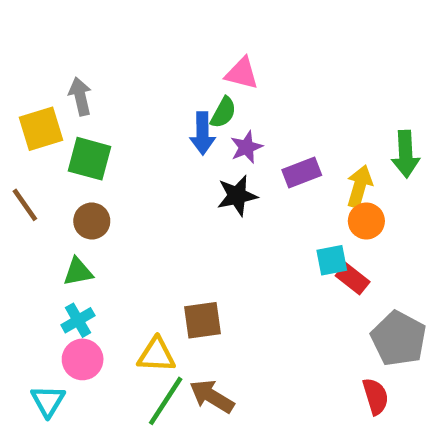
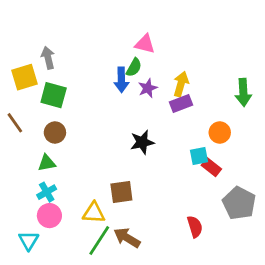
yellow arrow: (359, 186) -> (181, 84), moved
black star: (237, 196) -> (142, 142), moved
red semicircle: (376, 396) -> (195, 227), moved

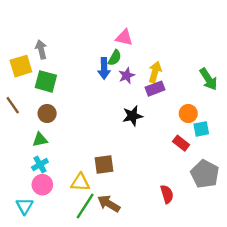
green arrow: (243, 92) -> (208, 79), turned -30
black star: (142, 142) -> (132, 116), moved
cyan square: (199, 156) -> (201, 129), moved

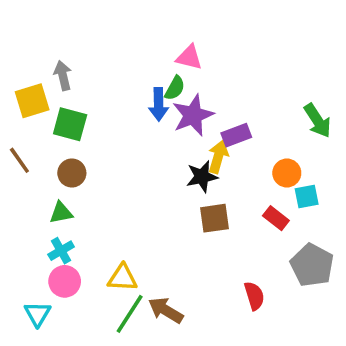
yellow arrow: (155, 72) -> (218, 157), moved
purple star: (127, 76) -> (193, 115), size x1.6
brown square: (104, 165) -> (215, 218), moved

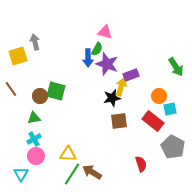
purple star: (193, 115) -> (107, 64), turned -30
green square: (70, 124) -> (56, 91), moved
red rectangle: (276, 218) -> (153, 121), size x1.5

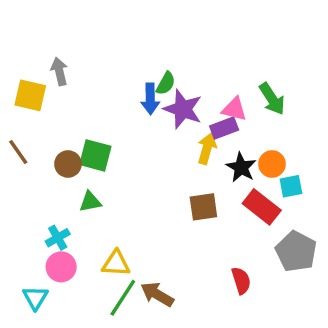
pink triangle: (105, 32) -> (234, 109), moved
yellow square: (18, 56) -> (30, 95), turned 30
green arrow: (176, 67) -> (272, 99), moved
black star: (112, 98) -> (241, 167), moved, turned -30
green triangle: (34, 118) -> (90, 202), moved

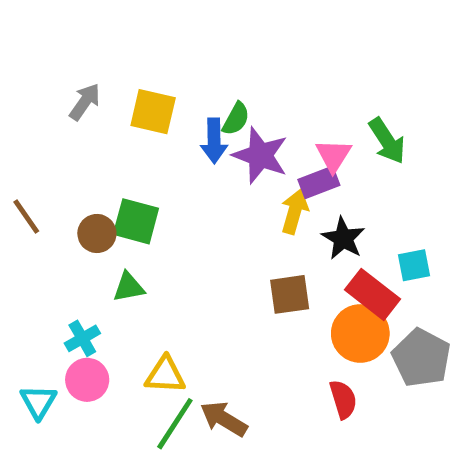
gray arrow: (59, 71) -> (85, 102), turned 48
yellow square: (30, 95) -> (153, 112), moved
pink triangle: (234, 109) -> (333, 155), turned 48
orange circle: (272, 164) -> (360, 333), moved, size x1.5
cyan triangle: (35, 298) -> (38, 402), moved

